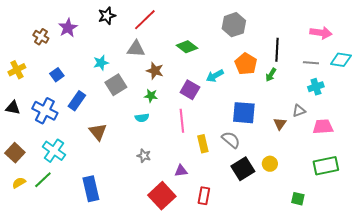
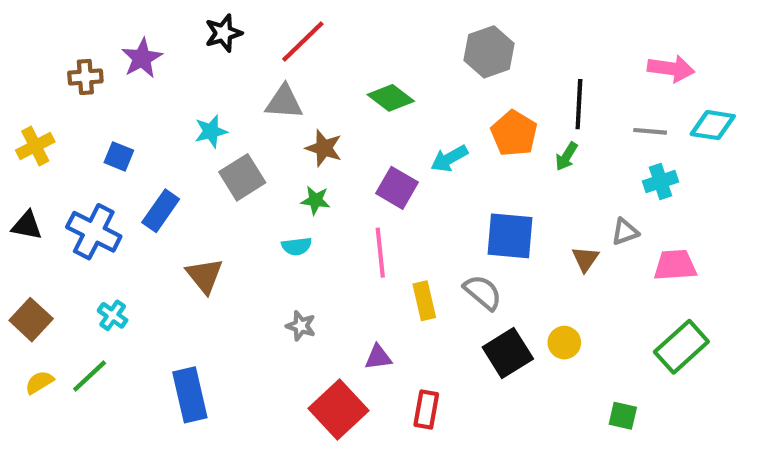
brown cross: (41, 37) -> (85, 77), turned -35
blue square: (57, 75) -> (119, 156), turned -32
cyan cross: (54, 151) -> (113, 315), size x0.6
green rectangle: (326, 166) -> (681, 347), turned -30

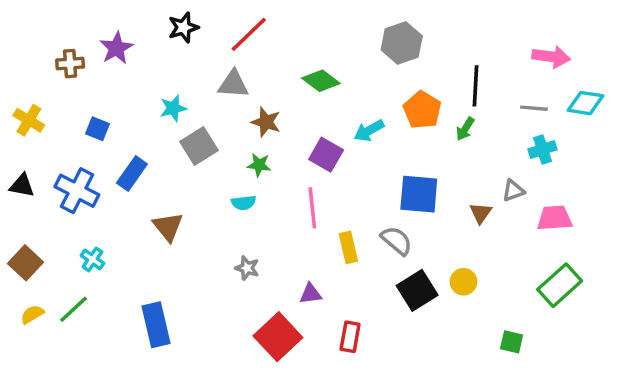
yellow cross: (35, 146) -> (29, 120), turned -32

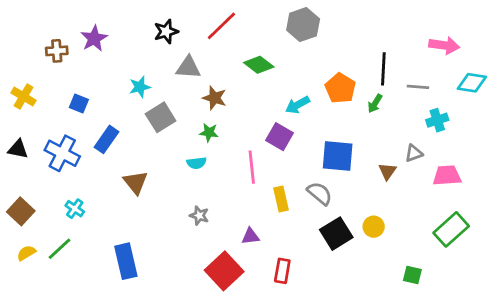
black star: (183, 27) -> (166, 32), moved
red line: (249, 34) -> (221, 26), moved
gray hexagon: (402, 43) -> (303, 25), moved
gray line: (534, 108) -> (418, 87), moved
purple square: (326, 155) -> (280, 137), moved

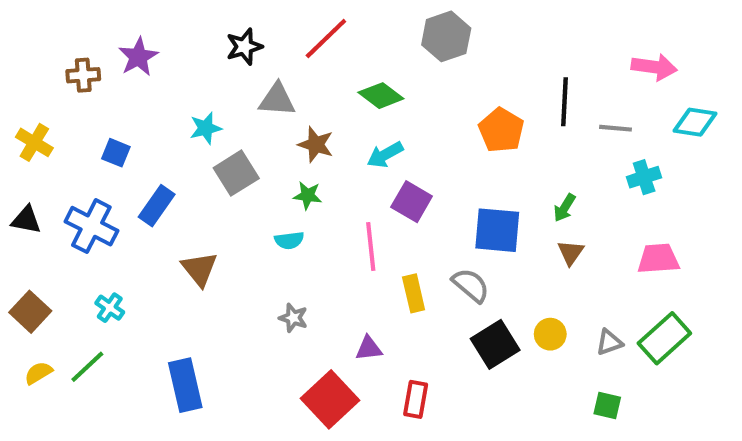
green arrow: (375, 103) -> (564, 208), moved
cyan arrow: (298, 105) -> (385, 155), moved
gray triangle: (414, 153) -> (609, 342), moved

